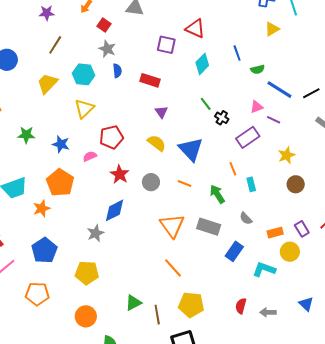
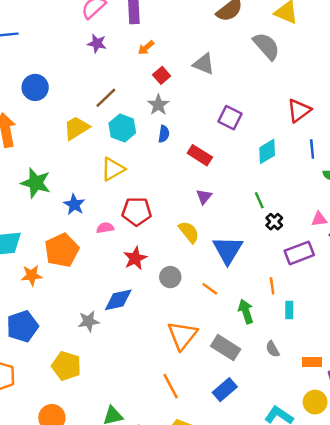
red triangle: (195, 29) -> (299, 110), moved, turned 45
brown line: (55, 45) -> (106, 98), moved
green star: (26, 135) -> (36, 183), size x1.4
orange rectangle: (275, 233) -> (312, 362), moved
blue rectangle: (234, 251) -> (225, 390), moved

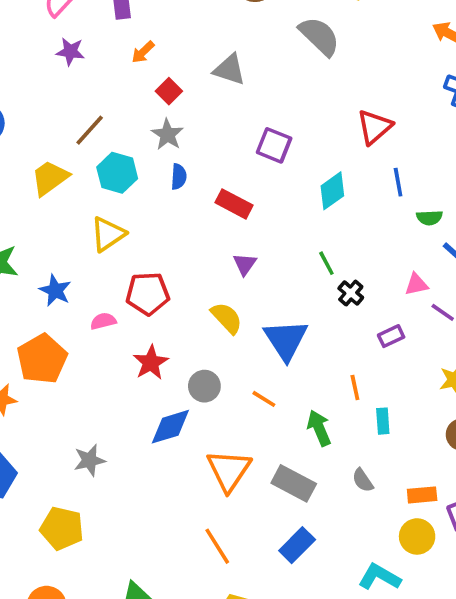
purple rectangle: (299, 253) -> (391, 336), size x0.6
blue diamond: (118, 300) -> (170, 427), moved
yellow circle: (315, 402) -> (417, 536), moved

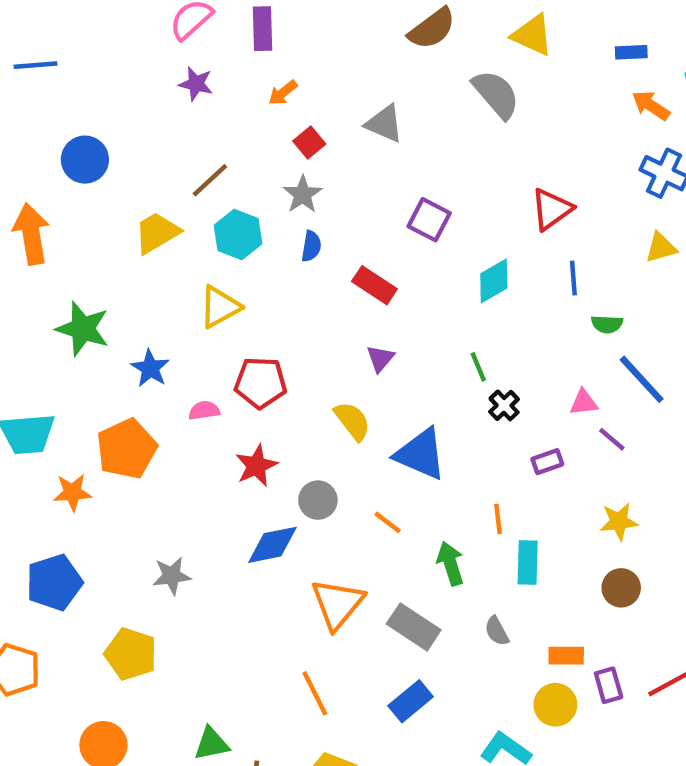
blue triangle: (286, 340) -> (421, 454), turned -39
cyan rectangle: (383, 421) -> (528, 563), size x1.4

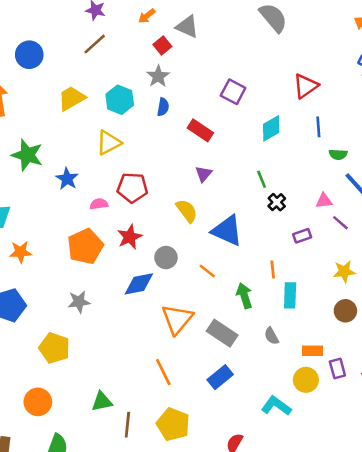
gray triangle: (384, 124) -> (187, 27), moved
brown line: (210, 180) -> (95, 44), moved
orange pentagon: (127, 449) -> (85, 246), moved

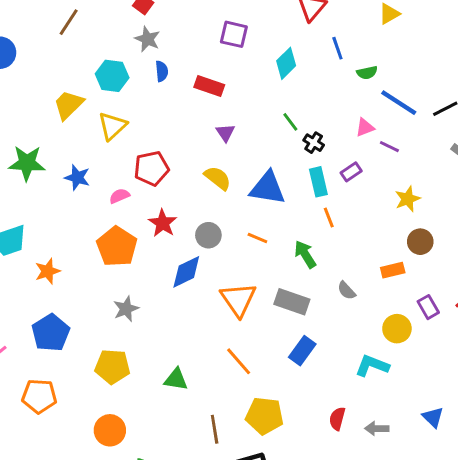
yellow trapezoid: (72, 98) -> (68, 105), moved
cyan rectangle: (290, 295) -> (318, 182), moved
orange rectangle: (313, 351) -> (393, 270), moved
green triangle: (102, 402) -> (176, 379), moved, turned 35

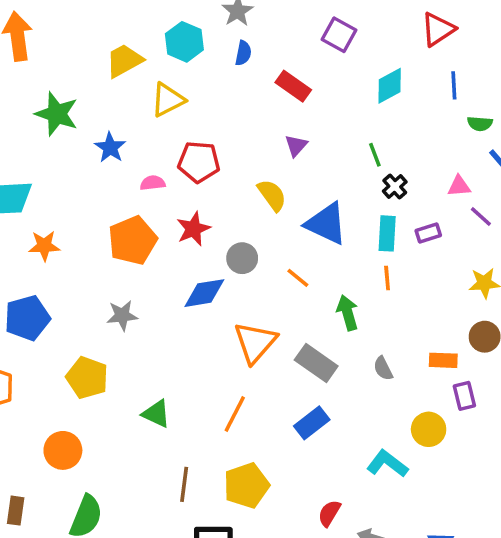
purple rectangle: (428, 307) -> (464, 396), moved
orange line: (239, 361) -> (235, 414), turned 52
yellow pentagon: (265, 416) -> (246, 485), turned 30

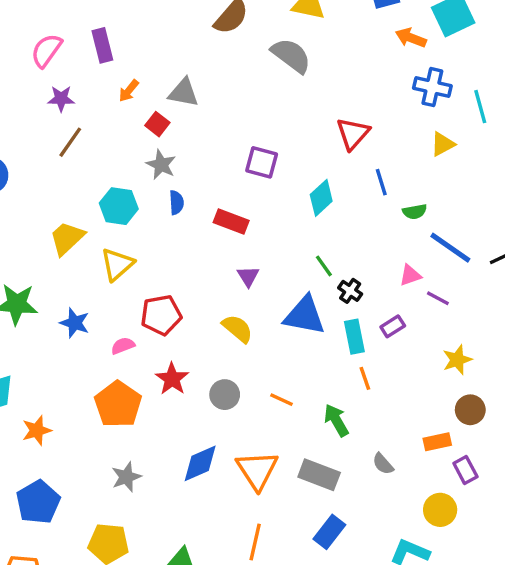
blue triangle: (326, 224) -> (305, 316), moved
blue diamond: (204, 293) -> (200, 463), moved

